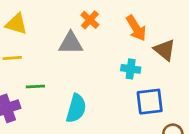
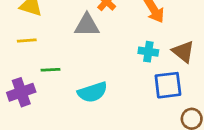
brown triangle: (165, 50) -> (183, 52), moved
cyan semicircle: (76, 108) -> (92, 92), turned 56

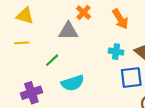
green line: (51, 70) -> (52, 60), moved, turned -40
purple cross: (21, 92) -> (31, 93), moved

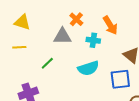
cyan cross: (116, 52) -> (93, 40), moved
cyan semicircle: (73, 83) -> (88, 68), moved

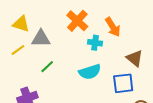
orange cross: (76, 19) -> (77, 21), size x1.5
gray triangle: (62, 36) -> (41, 38), moved
yellow line: (19, 47) -> (18, 50), turned -32

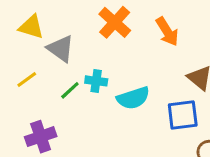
gray triangle: (41, 38) -> (61, 49), turned 36
cyan cross: (95, 43) -> (96, 81), moved
yellow line: (18, 50) -> (27, 79), moved

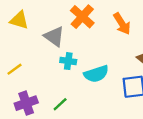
gray triangle: (61, 49) -> (54, 37), moved
yellow line: (27, 79) -> (14, 69), moved
green line: (70, 90) -> (60, 104), moved

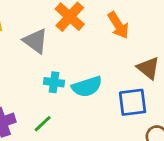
cyan cross: (68, 61) -> (54, 82), moved

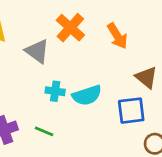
green line: (43, 124) -> (44, 131), turned 66

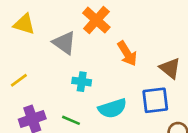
orange arrow: (117, 36) -> (127, 53), moved
cyan semicircle: (87, 95) -> (112, 108), moved

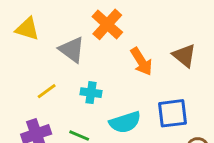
brown triangle: (170, 68) -> (184, 56), moved
yellow line: (19, 80) -> (47, 91), moved

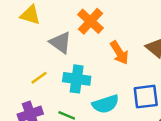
yellow triangle: (27, 29) -> (30, 15), moved
cyan cross: (91, 93) -> (77, 79), size x1.5

